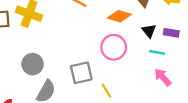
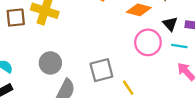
pink circle: (114, 47) -> (148, 42), moved

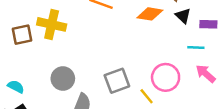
black triangle: (170, 24) -> (183, 16), moved
pink circle: (148, 42) -> (166, 77), moved

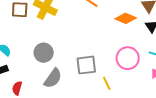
pink circle: (166, 77) -> (128, 58), moved

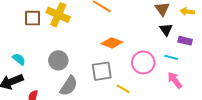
orange diamond: (126, 18) -> (112, 43), moved
yellow line: (107, 83) -> (123, 89), turned -32

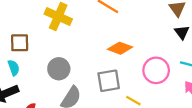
brown square: (32, 18) -> (20, 43), moved
cyan semicircle: (19, 59) -> (14, 68), turned 32

